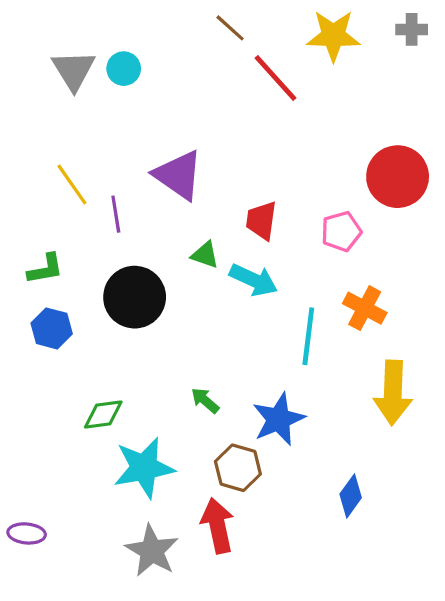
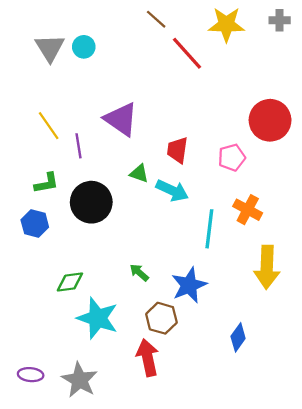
green L-shape: (45, 269) -> (47, 183), moved
cyan star: (144, 468) -> (98, 318), turned 30
purple ellipse: (27, 533) -> (31, 375), moved
gray star: (152, 551) -> (80, 380), moved

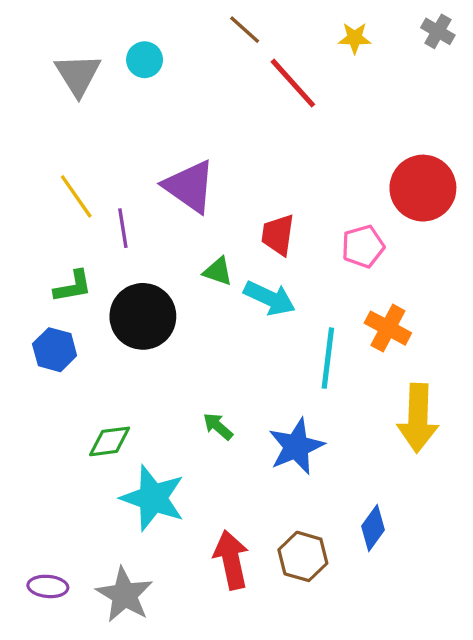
gray cross: (280, 20) -> (438, 31), turned 30
yellow star: (226, 24) -> (355, 38), size x0.6
cyan circle: (84, 47) -> (145, 60), moved
brown hexagon: (161, 318) -> (303, 556), moved

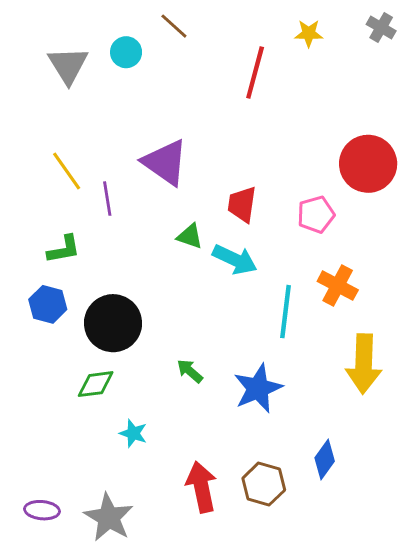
brown line: (245, 30) -> (174, 26), moved
red line: (293, 83) -> (255, 72), turned 57
black circle: (143, 316) -> (113, 323), moved
cyan star: (153, 498) -> (133, 433), size x0.5

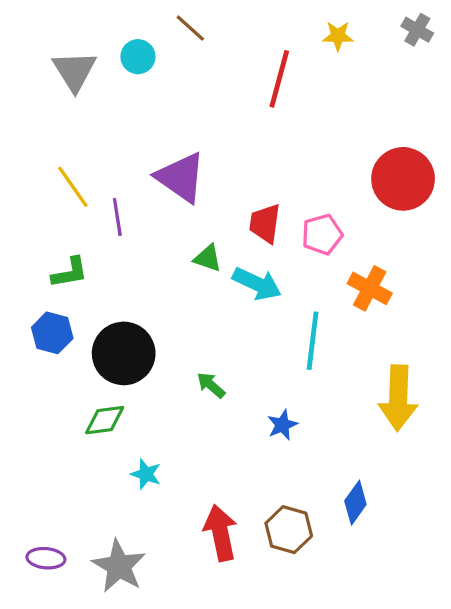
pink pentagon: (316, 214) -> (322, 234), moved
orange cross: (338, 286) -> (370, 288), moved
green arrow: (190, 371) -> (211, 385), moved
blue star: (258, 388) -> (282, 425), size x0.6

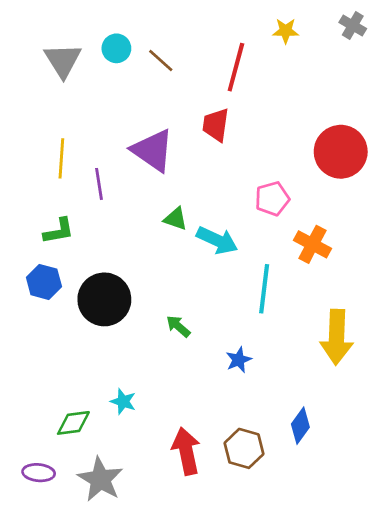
brown line: (190, 28) -> (161, 60), moved
yellow line: (73, 187) -> (61, 158), turned 39
red trapezoid: (265, 223) -> (216, 125), moved
green diamond: (105, 420) -> (73, 423), moved

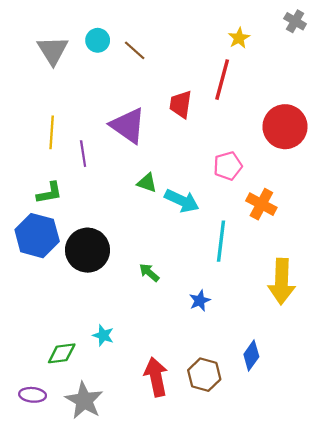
yellow star: (286, 31) -> (239, 38), moved, turned -30
red line: (236, 67) -> (222, 80), moved
blue hexagon: (44, 282) -> (37, 236), size x1.5

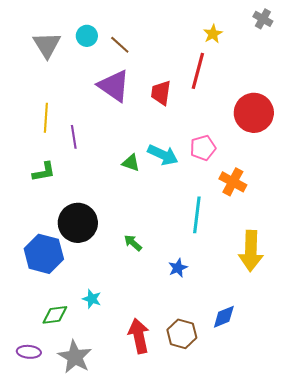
purple triangle: (128, 126) -> (114, 86), moved
cyan arrow: (182, 201) -> (163, 155), moved
blue hexagon: (37, 236) -> (44, 254), moved
blue diamond: (251, 356) -> (224, 317), turned 32

